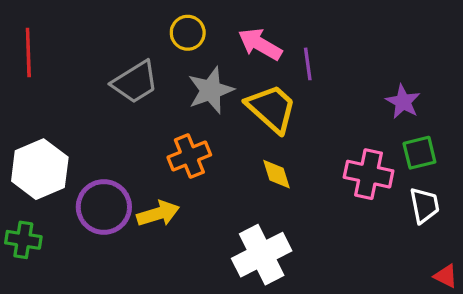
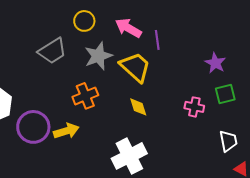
pink cross: (369, 174) -> (194, 107), size x0.7
white trapezoid: (424, 205) -> (228, 141), moved

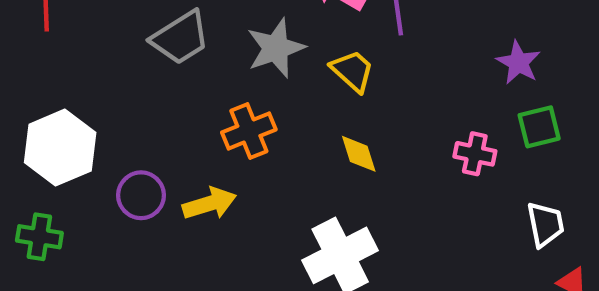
yellow trapezoid: (135, 67) -> (353, 71), size x0.7
purple circle: (33, 127) -> (141, 195), size x0.7

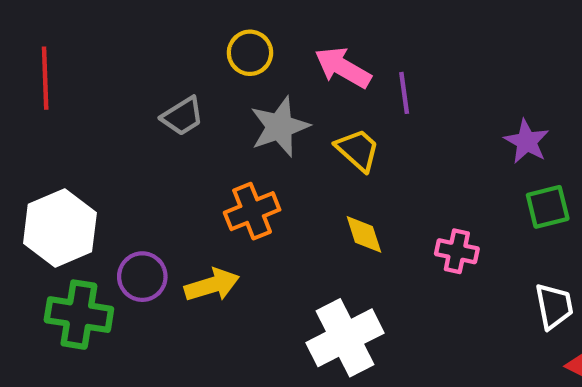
gray trapezoid: (180, 38) -> (182, 116), size x0.7
pink cross: (475, 154) -> (457, 251), moved
green cross: (39, 237) -> (79, 315), moved, size x1.4

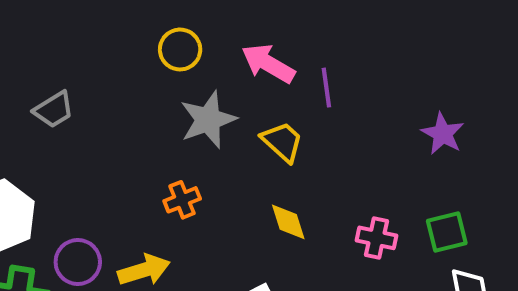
gray trapezoid: (182, 116) -> (54, 110), moved
green square: (548, 207) -> (447, 232), moved
orange cross: (252, 211) -> (182, 200), size x0.7

